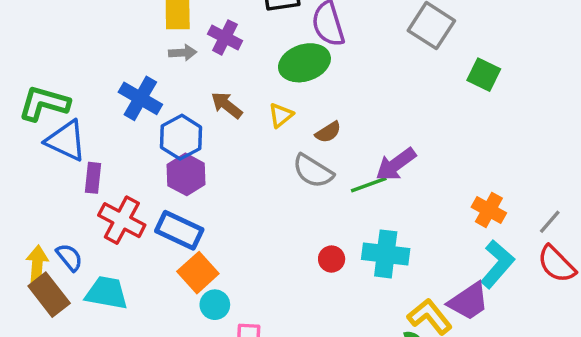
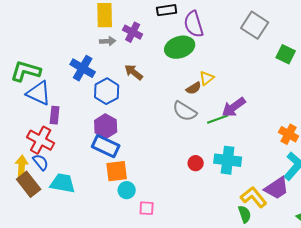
yellow triangle: (281, 115) -> (207, 78), moved
purple hexagon: (186, 174) -> (106, 126), moved
red cross: (122, 220) -> (41, 140), moved
orange square: (198, 273) -> (117, 171), turned 35

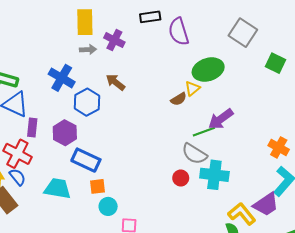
green ellipse: (180, 47) -> (208, 70), moved
gray semicircle: (185, 111) -> (194, 154), moved
purple hexagon: (106, 126) -> (65, 133), moved
orange square: (117, 171) -> (98, 186), size x0.7
cyan trapezoid: (63, 183) -> (57, 189), moved

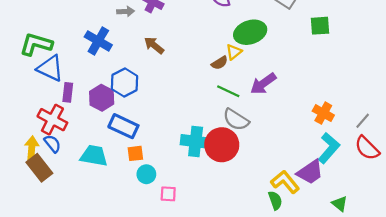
green square: (276, 63) -> (320, 26), turned -30
blue hexagon: (87, 102) -> (125, 82), moved
green line: (204, 132) -> (228, 91), moved, turned 45
cyan cross: (214, 175) -> (196, 141), moved
red circle: (181, 178) -> (222, 145), size x2.0

